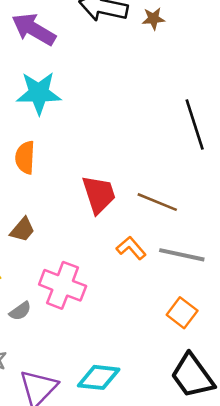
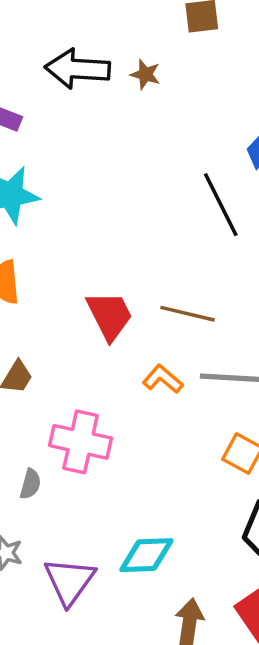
brown star: (153, 19) -> (145, 74), turned 30
gray semicircle: (20, 311) -> (30, 484), turned -30

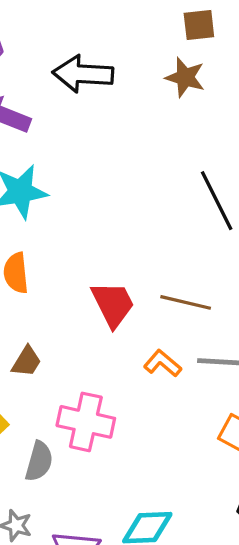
brown star: (145, 74) -> (185, 77), moved, size x1.4
gray semicircle: (30, 484) -> (39, 461), size x1.4

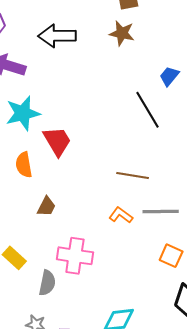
red trapezoid: (113, 304) -> (57, 141), moved
brown trapezoid: (26, 361) -> (46, 207), moved

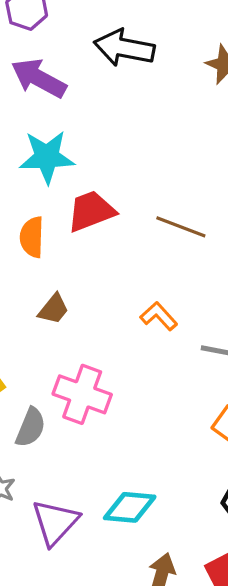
red trapezoid: (57, 141) -> (91, 211), turned -92
brown line: (133, 176) -> (181, 227), moved
orange L-shape: (121, 215) -> (159, 316), moved

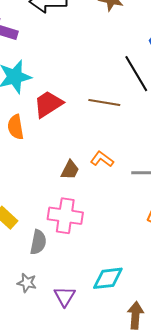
brown trapezoid: (54, 309) -> (70, 170), moved
purple triangle: (55, 522) -> (65, 296), size x0.7

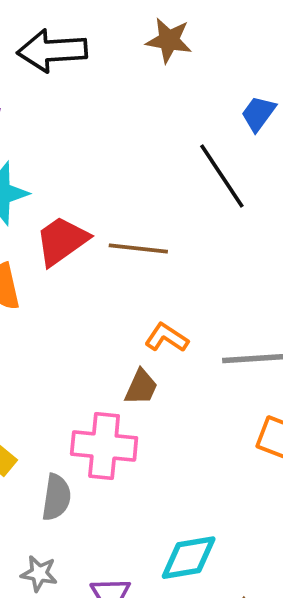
brown line: (104, 102) -> (138, 248), moved
brown trapezoid: (70, 170) -> (141, 387), moved

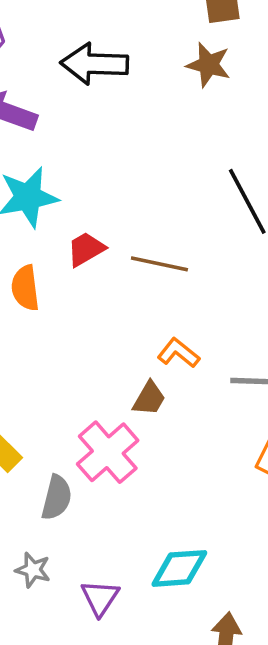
red trapezoid: (62, 241) -> (86, 249), size x0.7
pink cross: (104, 446) -> (108, 452), turned 38

